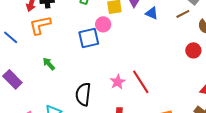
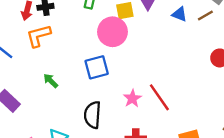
blue triangle: (152, 13) -> (179, 14), moved
pink circle: (103, 24) -> (112, 32), size x1.6
blue square: (89, 38) -> (97, 67), moved

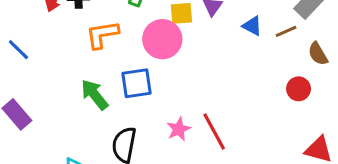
orange L-shape: (39, 36) -> (102, 35), moved
green arrow: (51, 81) -> (95, 95), moved, size x1.5

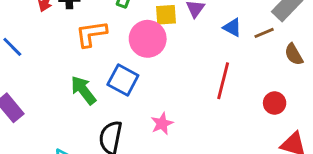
blue square: (137, 83) -> (123, 80), turned 36
red circle: (299, 89) -> (275, 103), moved
red line: (214, 132) -> (223, 81), moved, turned 42

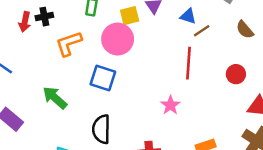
brown line: (264, 33) -> (202, 31), moved
green arrow: (83, 90) -> (55, 98), moved
pink star: (162, 124) -> (170, 105), moved

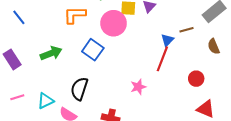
blue triangle: (188, 16) -> (167, 40), moved, turned 40
brown line: (202, 31) -> (187, 30), moved
green arrow: (55, 98) -> (51, 53), turned 100

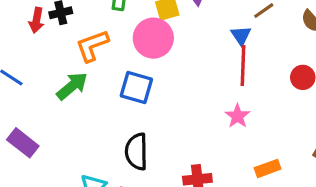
green arrow: (51, 53) -> (72, 86), moved
pink star: (138, 87) -> (238, 116), moved

